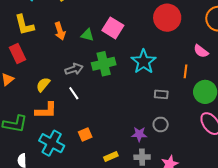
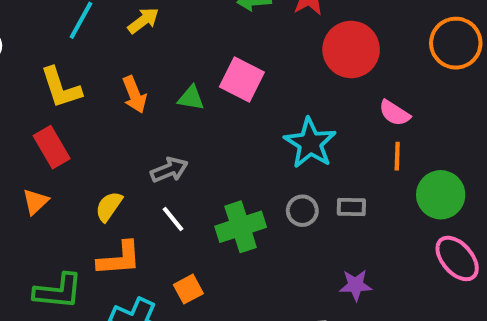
pink semicircle: (201, 51) -> (394, 113), moved
green cross: (104, 64) -> (241, 227), moved
gray circle: (161, 124) -> (302, 211), moved
orange square: (85, 134) -> (188, 289), moved
purple star: (139, 134) -> (356, 285), moved

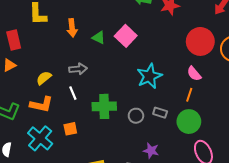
red circle: (351, 49) -> (200, 41), moved
red rectangle: (52, 147) -> (14, 40), moved
green circle: (441, 195) -> (189, 122), moved
gray circle: (302, 211) -> (136, 116), moved

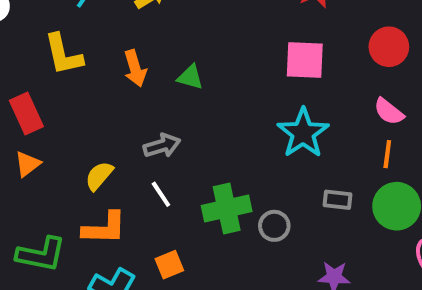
pink square: (126, 36) -> (305, 60), moved, turned -30
red circle: (200, 41) -> (389, 47), size x0.7
gray circle: (136, 116) -> (274, 226), moved

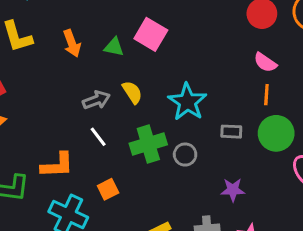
pink square: (305, 60) -> (151, 34), moved, turned 32
cyan star: (303, 133) -> (187, 102), moved
yellow semicircle: (99, 176) -> (132, 92), moved, turned 110

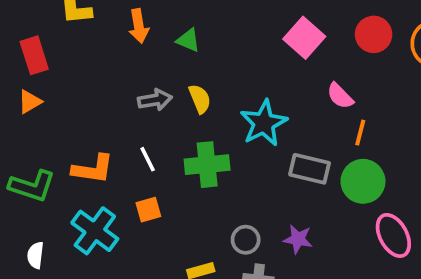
pink square: (151, 34) -> (304, 38), moved
pink semicircle: (265, 62) -> (340, 96), moved
gray rectangle: (231, 132) -> (310, 169), size x1.5
white line: (98, 137) -> (148, 159), moved
gray circle: (185, 155) -> (246, 240), moved

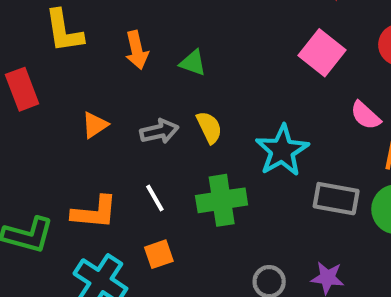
orange triangle: (30, 102) -> (95, 125), moved

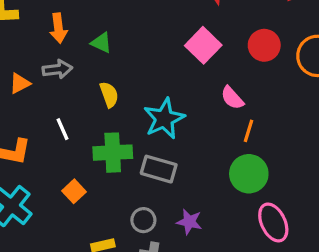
gray arrow: (159, 131) -> (57, 69), moved
white line: (155, 198) -> (63, 129), moved
gray rectangle: (336, 199) -> (159, 169), moved
orange square: (159, 254) -> (74, 191), moved, turned -30

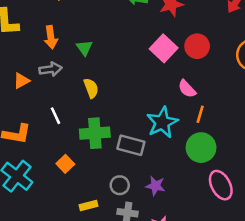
green triangle: (101, 43) -> (84, 48), turned 30
red circle: (264, 45) -> (197, 46), moved
cyan star: (164, 119) -> (162, 122), moved

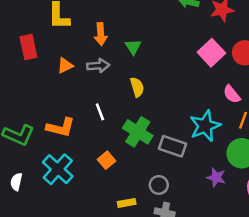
orange triangle: (21, 81) -> (65, 66), moved
green cross: (95, 133) -> (138, 132), turned 32
purple star: (155, 186) -> (216, 177), moved

